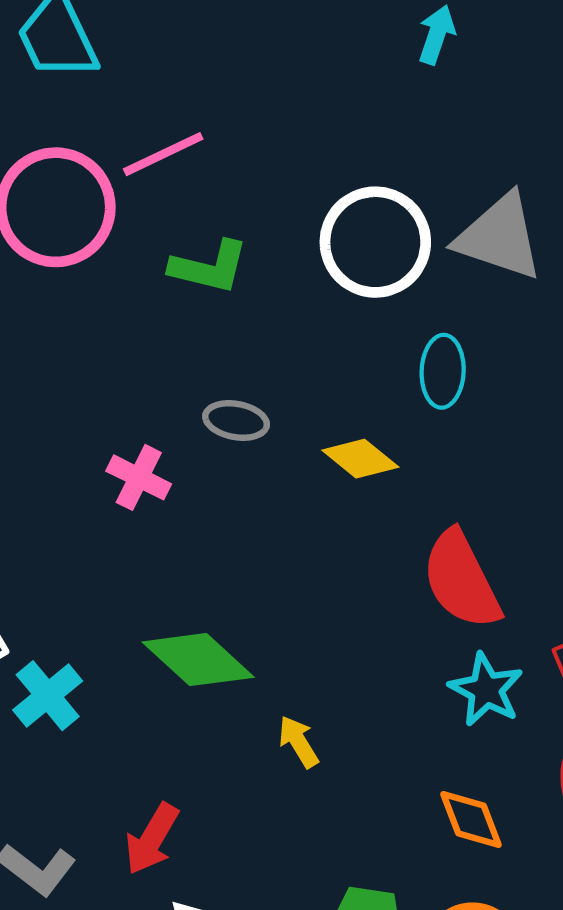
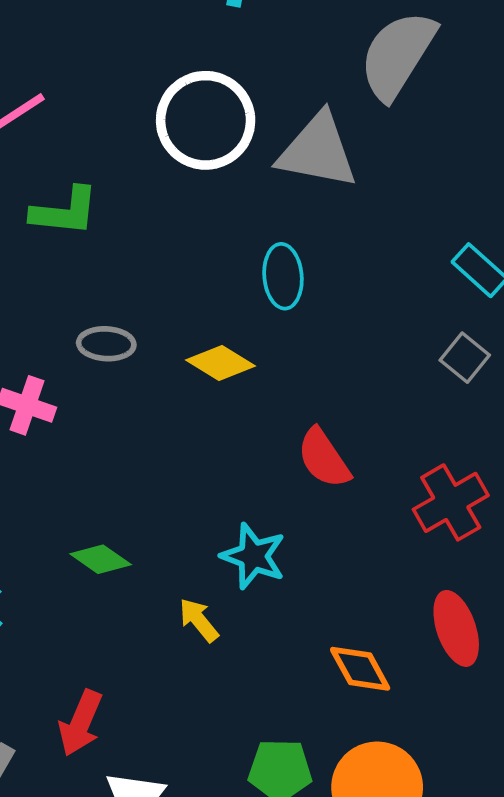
white circle: (375, 242) -> (206, 120), moved
red semicircle: (461, 580) -> (324, 458), size x0.7
green diamond: (198, 660) -> (101, 559), size x0.6
cyan star: (486, 690) -> (253, 556), moved

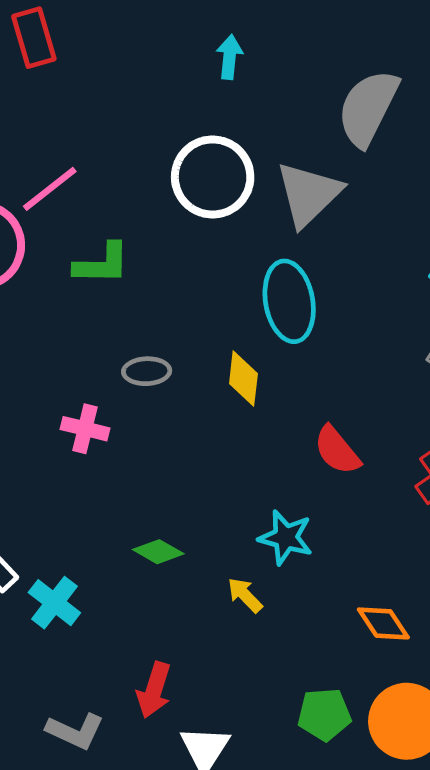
gray triangle: (318, 151) -> (309, 194), turned -50
cyan ellipse: (283, 276) -> (289, 301), size x1.5
yellow diamond: (220, 363) -> (243, 379), turned 70

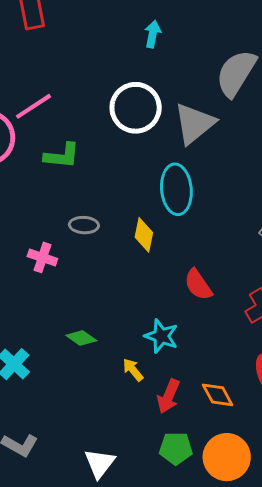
red arrow: (154, 690) -> (169, 396), moved

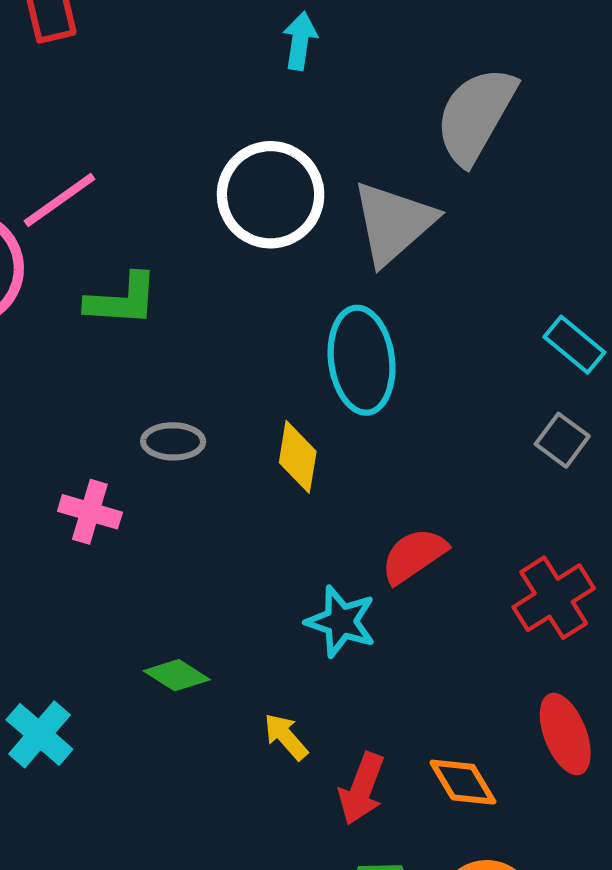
red semicircle: (198, 285) -> (414, 556), turned 92
cyan star: (161, 336) -> (341, 622), moved

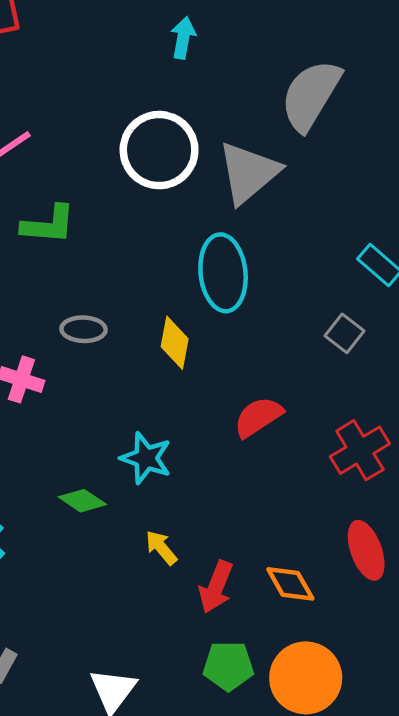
gray square: (562, 440) -> (345, 333), moved
cyan star: (341, 622) -> (146, 458), moved

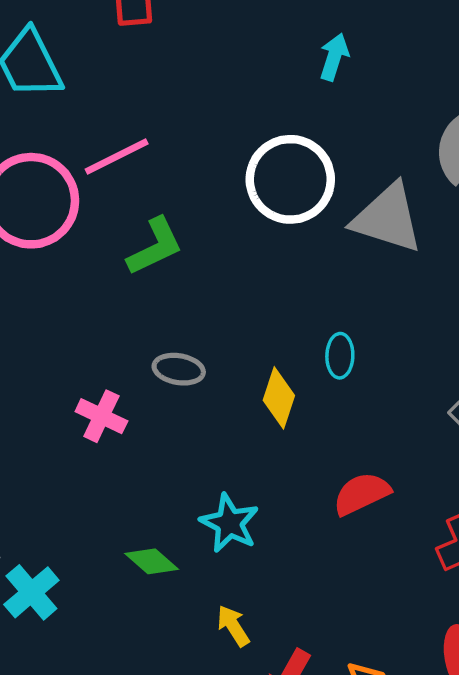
gray triangle: (249, 173) -> (387, 218), turned 50
green L-shape: (48, 225) -> (155, 246), turned -38
cyan ellipse: (223, 273) -> (340, 356), moved, size x0.5

